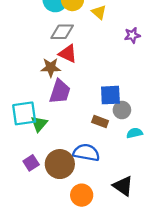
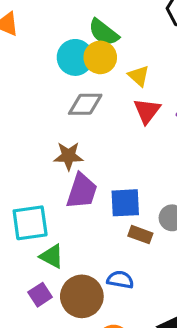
red triangle: (68, 54) -> (147, 111), moved, turned 42
blue square: (110, 95) -> (125, 203), moved
green triangle: (39, 124) -> (52, 256), moved, turned -42
blue semicircle: (86, 153) -> (120, 280), size x0.7

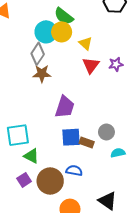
gray diamond: (85, 104) -> (38, 54), moved, turned -55
brown star: (68, 156) -> (42, 74), moved
purple trapezoid: (82, 191) -> (65, 107), moved
blue square: (125, 203) -> (71, 137), moved

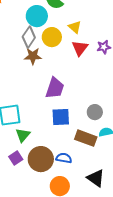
yellow circle: (62, 32) -> (52, 37), moved
brown rectangle: (87, 142) -> (86, 138), moved, size x1.5
green triangle: (31, 156) -> (23, 135), turned 42
blue semicircle: (74, 171) -> (64, 158), moved

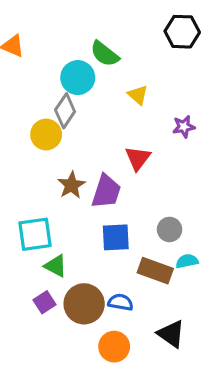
yellow circle: (52, 37) -> (46, 135), moved
red triangle: (80, 48) -> (138, 158), moved
brown star: (33, 56) -> (71, 185), moved, turned -30
green triangle: (23, 135) -> (56, 266), turned -42

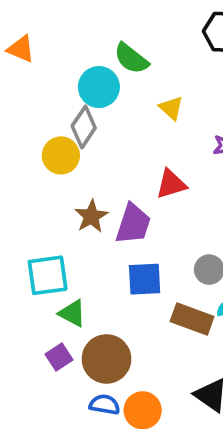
red triangle: (138, 158) -> (171, 184), turned 36
blue semicircle: (120, 302) -> (105, 405), moved

